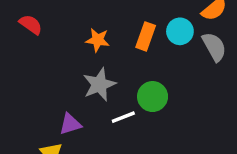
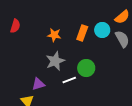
red semicircle: (31, 24) -> (15, 26), turned 72

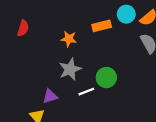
cyan circle: (102, 30) -> (126, 14), moved
orange rectangle: (82, 33) -> (102, 26), moved, turned 56

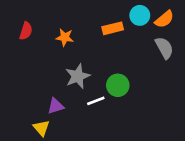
orange star: (69, 39) -> (65, 37), moved

